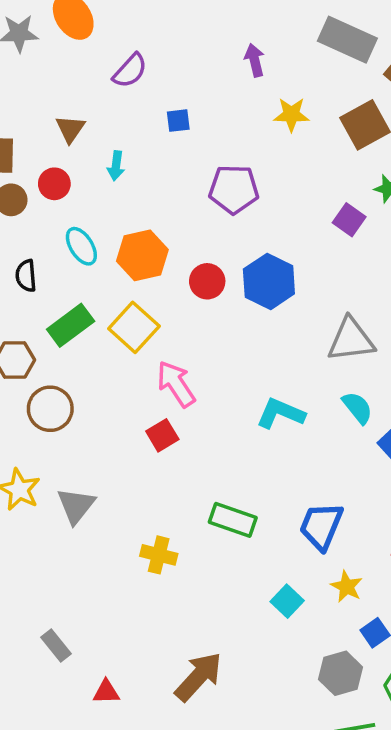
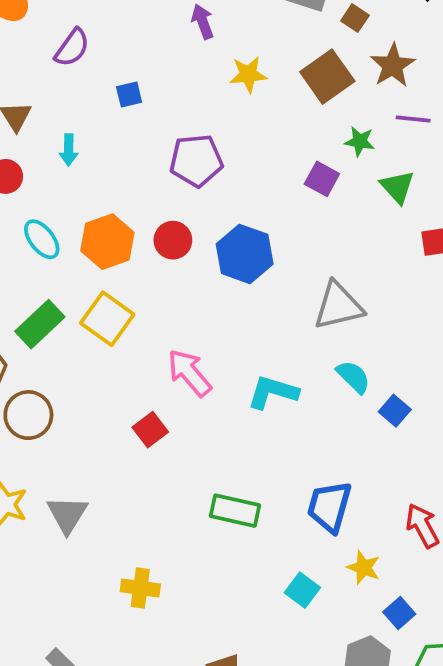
red circle: (207, 281) -> (173, 240), moved
pink arrow: (176, 384) -> (189, 373), moved
yellow cross: (159, 555) -> (140, 588), moved

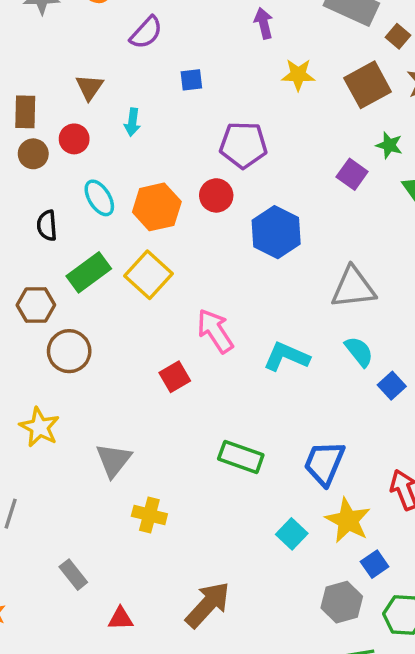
red circle: (173, 240) -> (216, 195), moved
gray triangle: (67, 514) -> (114, 460), moved
yellow star: (364, 568) -> (348, 520), size x1.5

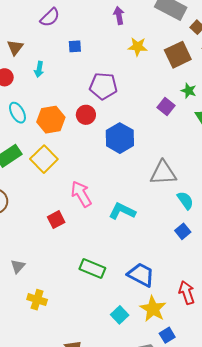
cyan semicircle: (359, 352) -> (185, 200), moved
gray triangle: (114, 460) -> (18, 266), size x0.7
blue trapezoid: (324, 463) -> (141, 275), turned 92

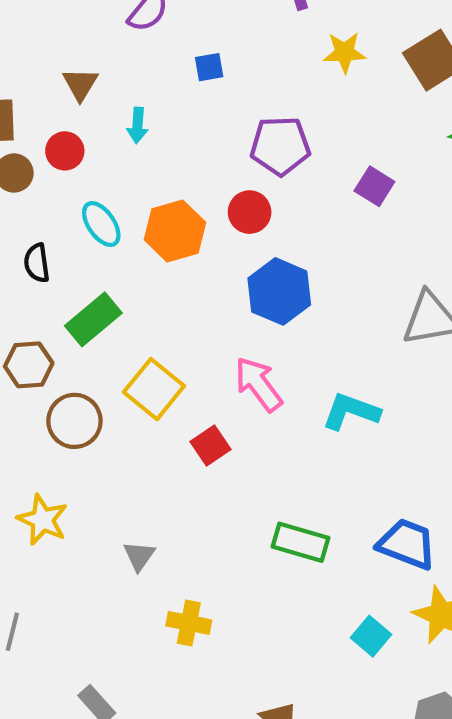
purple square: (166, 107) -> (374, 186), moved
blue hexagon: (120, 138) -> (279, 291), moved
yellow square: (44, 159) -> (154, 389), moved

